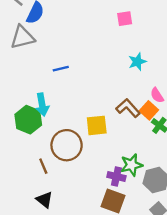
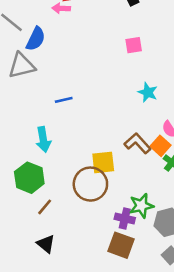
cyan star: (137, 62) -> (148, 92), turned -30
green hexagon: (28, 120) -> (29, 178), moved
brown circle: (67, 145) -> (90, 184), moved
brown line: (43, 166) -> (45, 207), turned 63

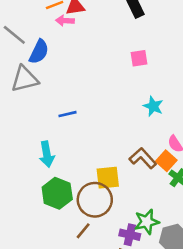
green hexagon: (29, 178) -> (57, 193), moved
brown line: (45, 207) -> (83, 231), moved

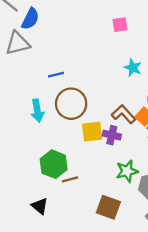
green hexagon: (57, 193) -> (54, 164), moved
brown circle: (95, 200) -> (71, 104), moved
brown line: (83, 231) -> (70, 179), turned 35
purple cross: (130, 235) -> (112, 135), moved

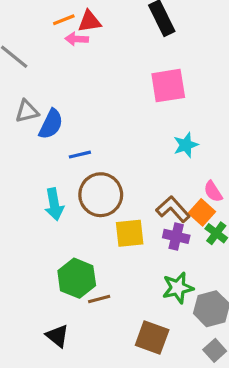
blue semicircle: (30, 19) -> (51, 124), moved
pink square: (120, 25) -> (168, 86), size x1.6
gray triangle: (18, 43) -> (27, 111), size x0.7
cyan star: (133, 68) -> (186, 145), turned 30
purple cross: (112, 135) -> (176, 236), moved

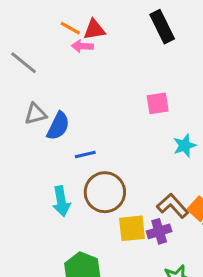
orange line: (64, 20) -> (70, 28), turned 50
pink square: (168, 86) -> (158, 103), moved, size x0.7
purple cross: (176, 236) -> (159, 231), moved, turned -30

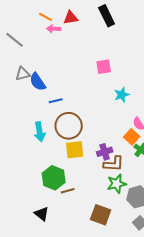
red triangle: (94, 30) -> (71, 18), moved
blue semicircle: (58, 126) -> (38, 82), turned 120
brown L-shape: (173, 206) -> (114, 164), moved, turned 135
yellow square: (132, 228) -> (75, 150), moved

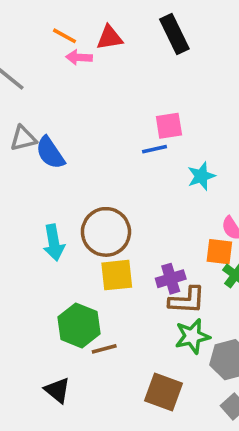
blue line: (56, 101) -> (155, 149), moved
orange square: (132, 137) -> (219, 252), turned -35

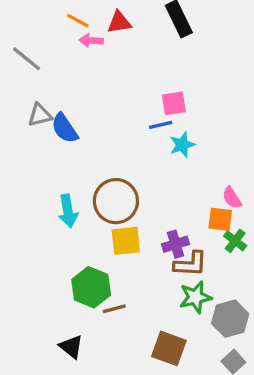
cyan star: (201, 176) -> (182, 145), moved

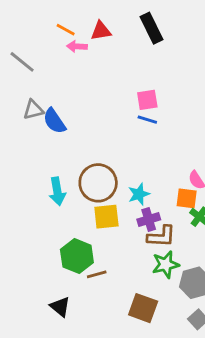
blue line: (161, 125) -> (147, 120), moved, turned 30
cyan star: (182, 145) -> (139, 194), moved

